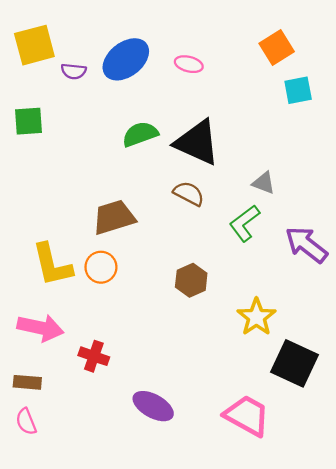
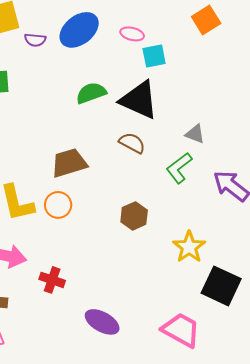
cyan square: (298, 90) -> (154, 56), moved

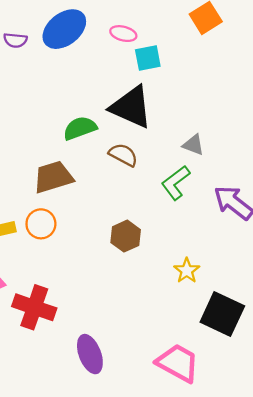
green semicircle: (91, 93) -> (80, 128), moved
yellow star: (189, 247) -> (187, 271), size x0.7
red cross: (52, 280) -> (34, 307), size x1.5
purple ellipse: (102, 322) -> (90, 354), turned 40

